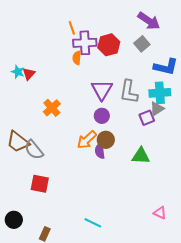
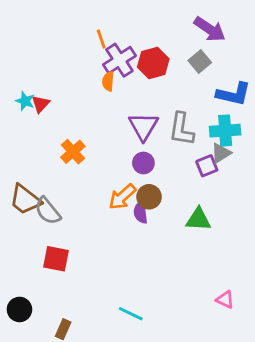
purple cross: (85, 43) -> (119, 60), turned -30

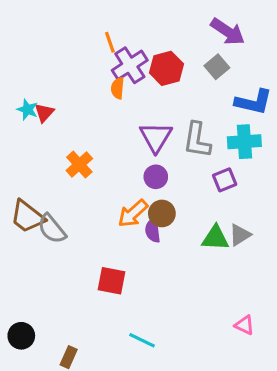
gray triangle: (221, 153) -> (240, 235), moved
red square: (56, 259) -> (111, 281), moved

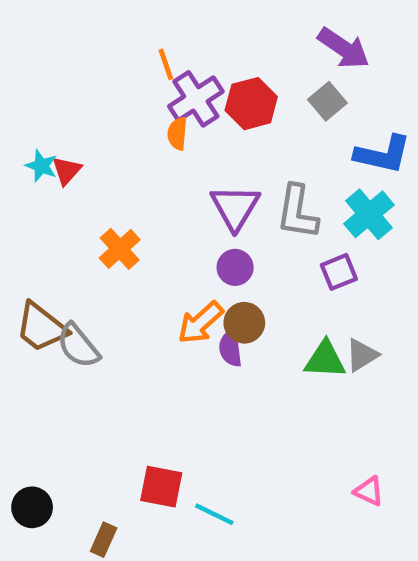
cyan cross: (244, 142) -> (369, 214), turned -36
red square: (111, 281) -> (161, 487), moved

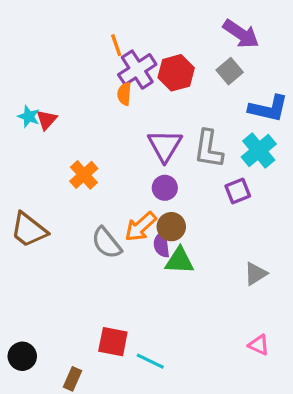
gray semicircle: (78, 346) -> (106, 243), moved
gray triangle: (362, 355) -> (256, 274), moved
green triangle: (325, 360) -> (179, 261), moved

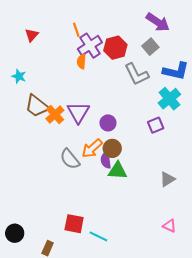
red triangle: (47, 120) -> (32, 35), moved
purple triangle: (165, 146) -> (78, 112), moved
gray L-shape: (209, 149) -> (137, 74), moved, turned -35
brown trapezoid: (29, 230) -> (37, 106), moved

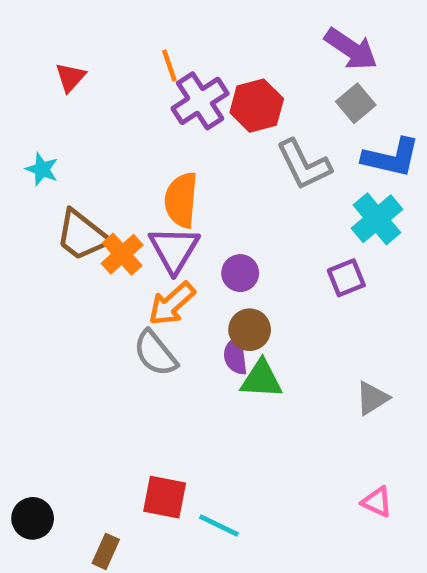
gray square: (150, 47) -> (356, 103), moved
orange semicircle: (81, 61) -> (181, 200), moved, size x1.6
orange arrow: (92, 148) -> (172, 304), moved

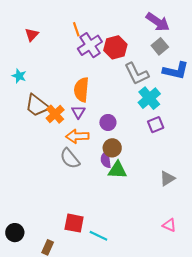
cyan cross: (377, 219) -> (149, 98), moved
purple triangle: (174, 249) -> (78, 112), size x0.6
orange arrow: (172, 304) -> (77, 136), turned 40

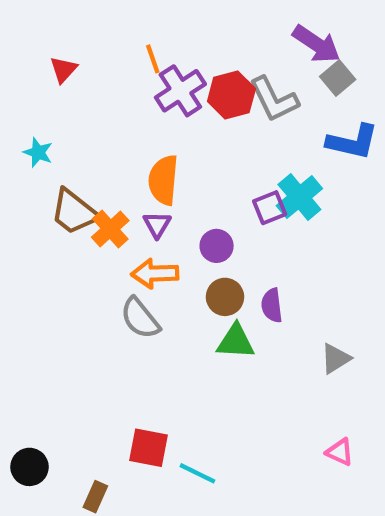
gray square: (160, 46) -> (338, 78), moved
gray L-shape: (137, 74) -> (274, 99), moved
purple square: (156, 125) -> (270, 208), moved
purple semicircle: (106, 160) -> (272, 305), moved

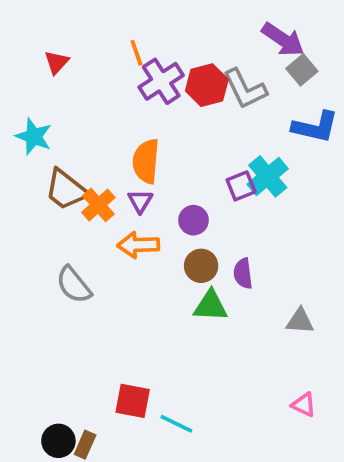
cyan star: (38, 152) -> (34, 136), size x1.4
gray semicircle: (140, 318) -> (74, 285), moved
gray triangle: (336, 359) -> (300, 321), turned 36
black circle: (30, 467) -> (58, 441), moved

